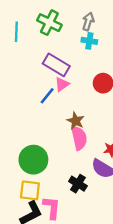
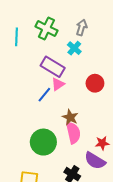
cyan cross: (89, 41) -> (74, 48), moved, turned 32
green circle: (33, 160) -> (43, 142), moved

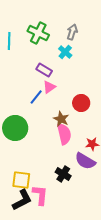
purple rectangle: (53, 67) -> (44, 70), size x0.7
red circle: (95, 83) -> (81, 103), moved
green circle: (43, 142) -> (15, 128), moved

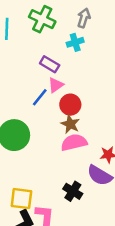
cyan cross: (65, 52) -> (75, 42), turned 32
red circle: (81, 103) -> (70, 105), moved
pink semicircle: (64, 134) -> (74, 142), turned -90

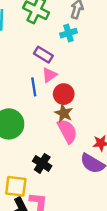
blue line: (40, 97) -> (34, 87), turned -48
pink semicircle: (74, 142) -> (67, 131), turned 75
black cross: (73, 191) -> (42, 163), moved

